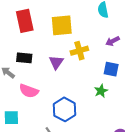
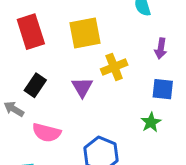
purple arrow: (113, 41) -> (161, 48), turned -48
black rectangle: (24, 58) -> (35, 85), turned -56

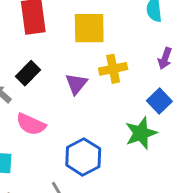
blue square: (163, 89) -> (159, 101), turned 30
green star: (151, 122) -> (141, 133), size x1.5

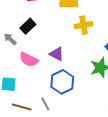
purple triangle: (76, 84) -> (57, 54), moved, turned -42

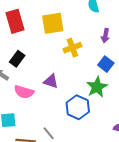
blue hexagon: (62, 82) -> (78, 107), moved

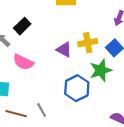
yellow cross: (72, 48) -> (88, 43), moved
purple triangle: (51, 81) -> (64, 50), moved

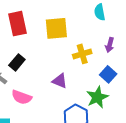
yellow cross: (88, 43) -> (82, 54), moved

